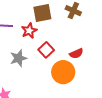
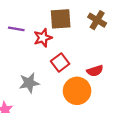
gray star: (18, 58) -> (29, 83), moved

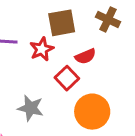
red semicircle: (95, 71) -> (85, 56), moved
gray star: (29, 83) -> (31, 108), turned 30

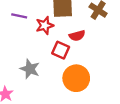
red square: (67, 78) -> (61, 50), turned -30

